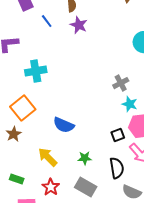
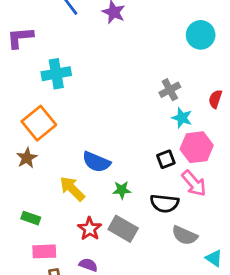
blue semicircle: (64, 125) -> (96, 162), moved
black semicircle: (117, 168) -> (165, 203), turned 105
red star: (51, 187) -> (90, 229), moved

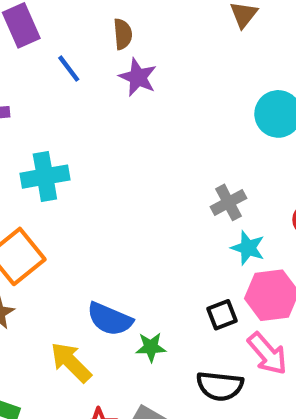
green star: (122, 190) -> (151, 347), moved

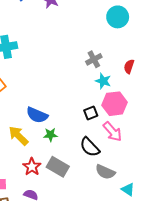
green star: (151, 347) -> (50, 135), moved
black semicircle: (220, 386) -> (90, 147), turned 40

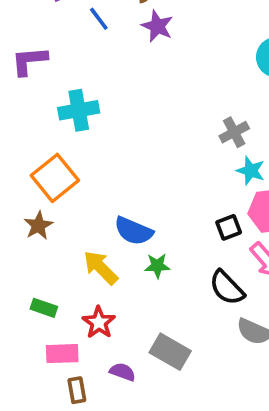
red star: (32, 167) -> (99, 322), moved
gray rectangle: (58, 167) -> (170, 352), moved

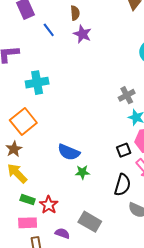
yellow arrow: (101, 268) -> (17, 173), moved
black semicircle: (227, 288) -> (122, 185), turned -120
green rectangle: (44, 308) -> (28, 200), moved

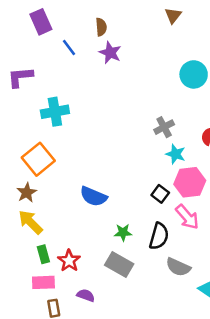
black square: (124, 150) -> (160, 194), turned -32
green star: (82, 172) -> (123, 232), moved
green rectangle: (28, 200) -> (43, 254), turned 56
gray rectangle: (90, 222) -> (119, 265), moved

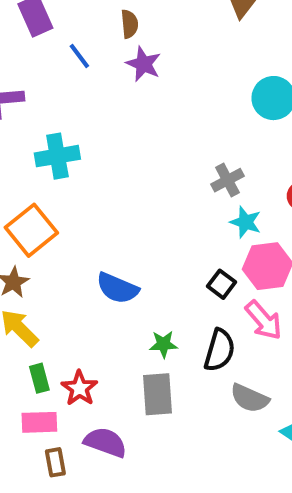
gray rectangle: (119, 265) -> (157, 394), turned 56
purple semicircle: (86, 295) -> (105, 442), size x1.5

